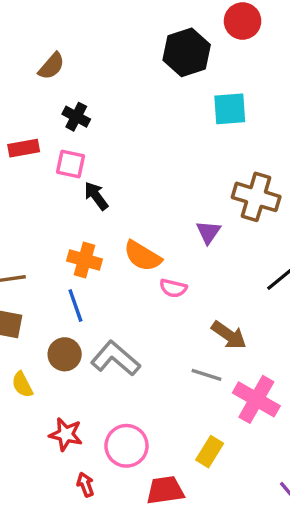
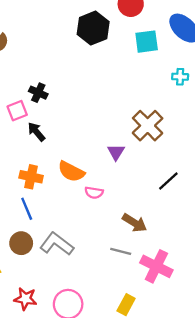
cyan square: (230, 109) -> (147, 42), moved
black cross: (76, 117) -> (38, 93), moved
pink square: (70, 164) -> (17, 111), turned -30
brown cross: (256, 197) -> (148, 126), turned 32

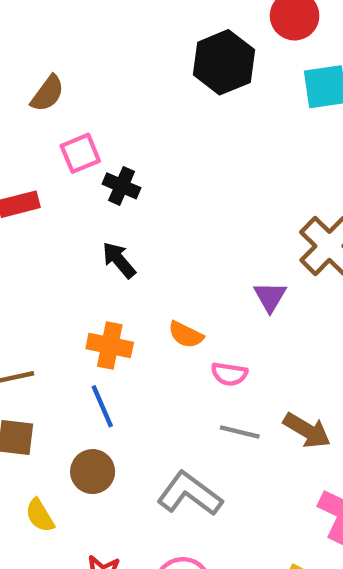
pink square: (17, 111) -> (80, 153), moved
orange semicircle: (71, 172) -> (186, 335), size x0.7
gray L-shape: (57, 244) -> (190, 494), moved
gray line: (121, 251) -> (240, 432), moved

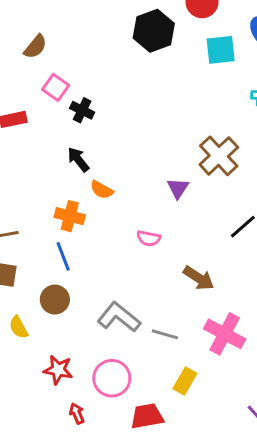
pink square: (80, 153) -> (56, 87), turned -35
orange semicircle: (186, 335) -> (102, 190), moved
gray line: (240, 432) -> (165, 334), moved

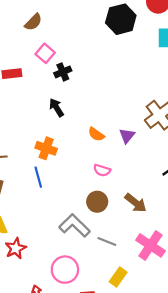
black cross: (82, 110) -> (63, 72), turned 35
orange semicircle: (102, 190) -> (96, 134), moved
brown circle: (55, 300) -> (97, 202), moved
red star: (58, 370) -> (16, 248), moved, turned 30

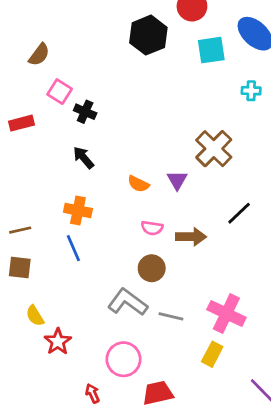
black cross: (63, 72) -> (85, 112), turned -35
brown arrow: (136, 203) -> (191, 237), moved, turned -30
yellow rectangle: (118, 277) -> (212, 354), moved

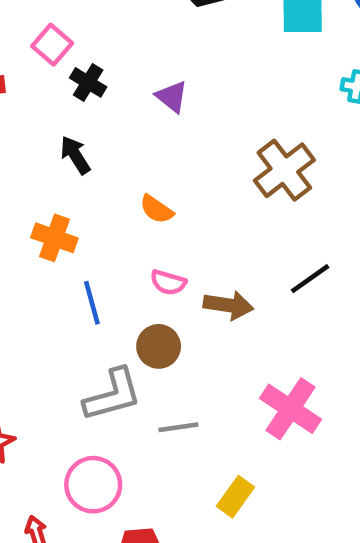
purple triangle: (177, 180) -> (172, 97), moved, turned -30
blue line: (73, 248) -> (92, 303), moved
gray L-shape: (128, 302) -> (113, 395), turned 120
pink cross: (226, 313) -> (290, 409), moved
gray line: (171, 316) -> (178, 427), turned -30

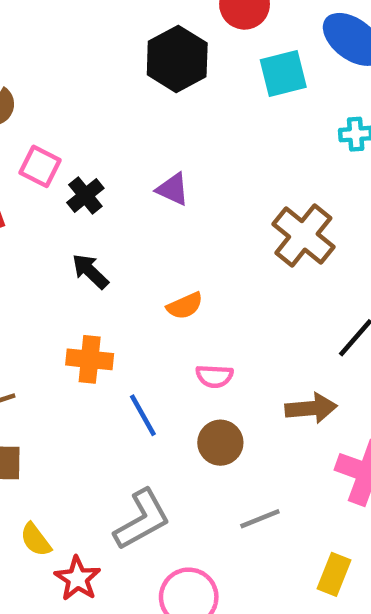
black cross: (88, 82) -> (85, 195), turned 33
orange semicircle: (157, 209) -> (185, 306), turned -45
brown arrow: (228, 305) -> (311, 408), moved
gray L-shape: (113, 395) -> (142, 520), moved

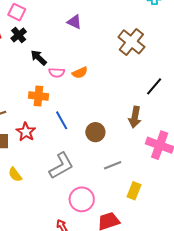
black cross: (85, 195) -> (19, 35), moved
pink semicircle: (214, 376) -> (57, 73), moved
brown arrow: (311, 408) -> (135, 117), turned 105
yellow rectangle: (334, 574) -> (134, 191), moved
red star: (78, 579) -> (26, 132), moved

